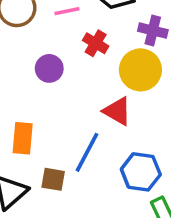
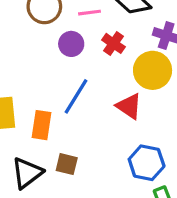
purple circle: (49, 68) -> (71, 44), moved
blue line: (87, 152) -> (76, 96), moved

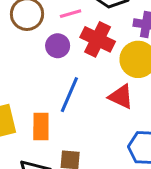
red cross: (114, 43) -> (98, 39), size x1.5

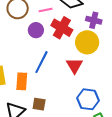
red triangle: (121, 97) -> (74, 66), turned 30

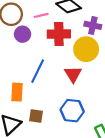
red cross: (62, 28) -> (59, 34), turned -30
purple circle: (36, 30) -> (23, 34), moved
blue hexagon: (88, 99) -> (72, 111), moved

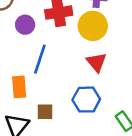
purple circle: (23, 34) -> (25, 25), moved
red triangle: (73, 74) -> (96, 62), moved

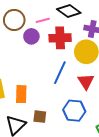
purple circle: (25, 25) -> (31, 36), moved
blue line: (40, 59) -> (60, 73), moved

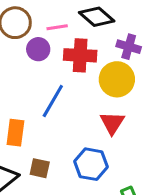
blue line: (60, 73) -> (53, 101), moved

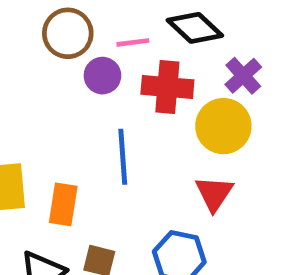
purple cross: (129, 47) -> (243, 76), turned 30
blue line: (53, 101) -> (123, 157), turned -36

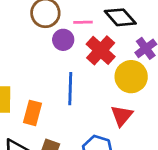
red cross: (167, 87) -> (101, 50), turned 32

